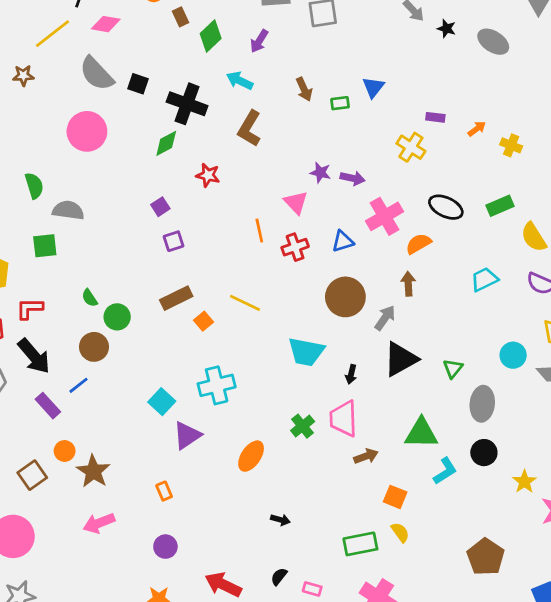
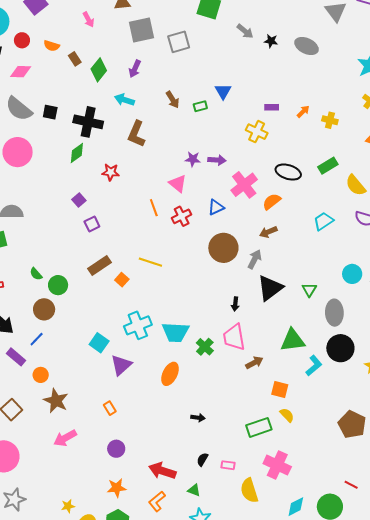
brown arrow: (408, 284) -> (268, 232), turned -102
cyan trapezoid: (306, 352) -> (175, 332), moved
orange circle: (65, 451) -> (41, 375), moved
black circle: (484, 453) -> (340, 348), size x1.4

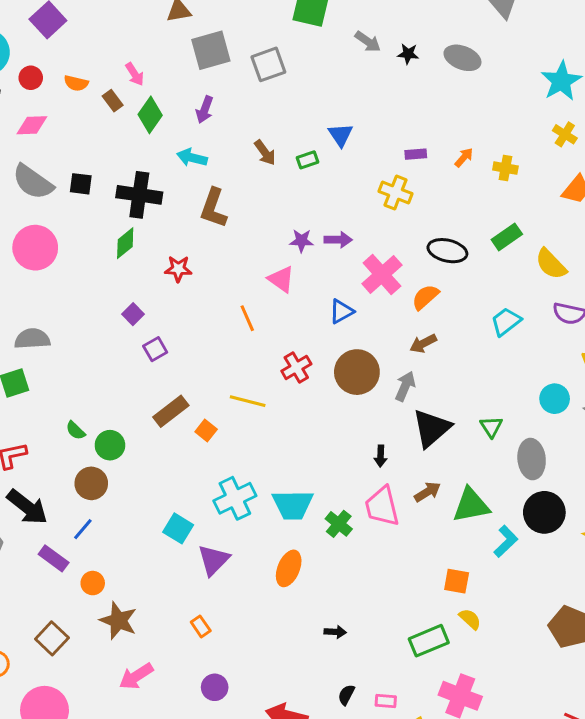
pink arrow: (88, 20) -> (135, 74), moved
red cross: (182, 216) -> (296, 367), moved
brown arrow: (254, 363) -> (427, 492), moved

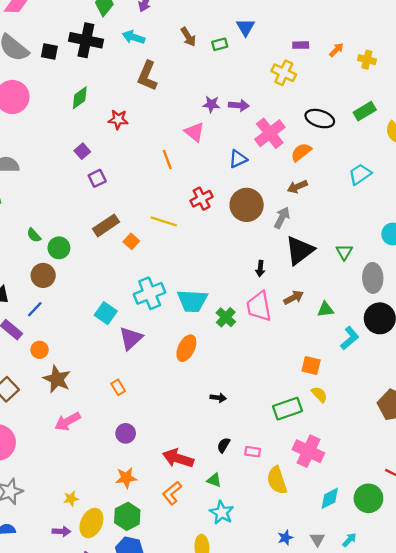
black cross: (139, 195) -> (86, 40), moved
green triangle: (471, 505) -> (325, 310), size x0.6

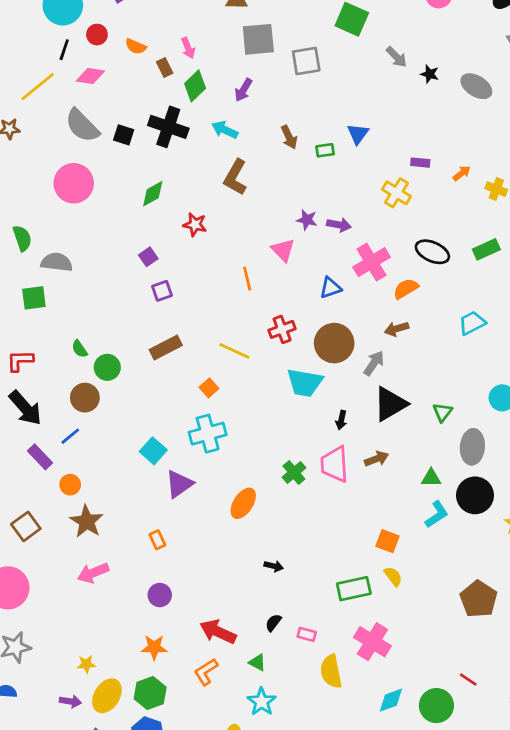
orange square: (131, 241) -> (209, 388), moved
cyan trapezoid: (192, 301) -> (305, 383), moved
green triangle: (325, 310) -> (431, 478), moved

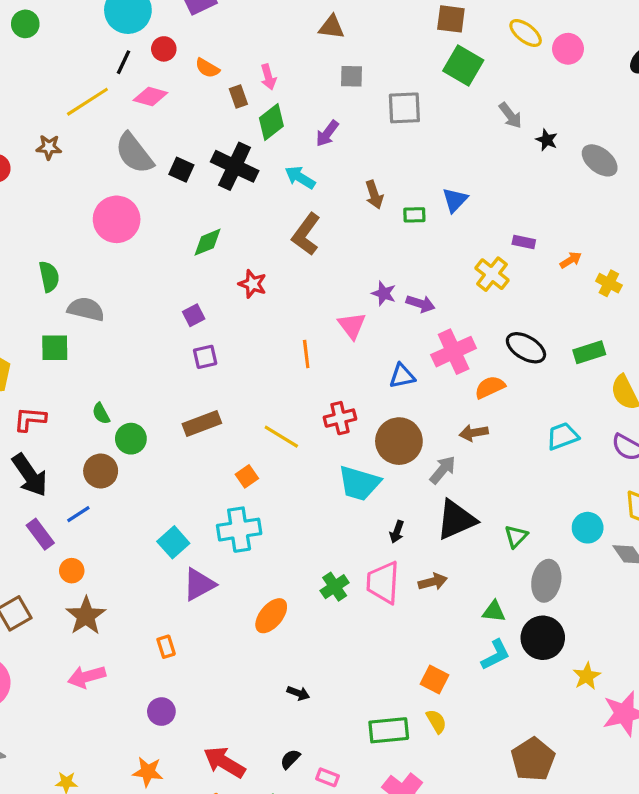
gray square: (258, 39) -> (352, 76), size x0.6

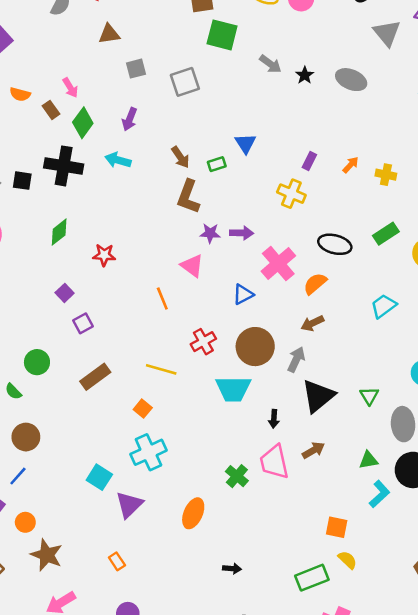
black star: (547, 140) -> (305, 75), turned 30
brown L-shape: (306, 234) -> (188, 197), moved
purple rectangle: (524, 242) -> (309, 161), turned -60
green circle: (131, 439) -> (37, 362), moved

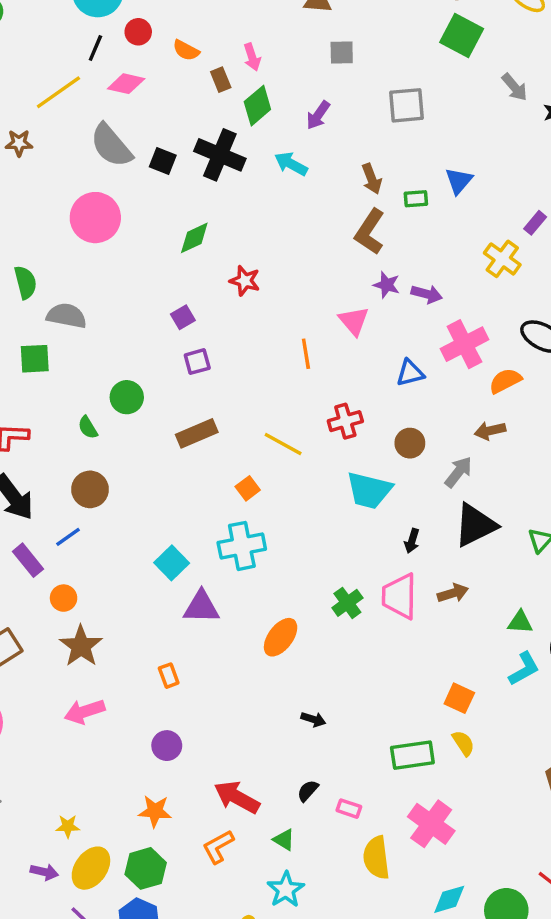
gray square: (185, 82) -> (407, 105), moved
brown circle: (255, 347) -> (410, 443), size x0.6
purple triangle: (129, 505) -> (201, 607), turned 32

